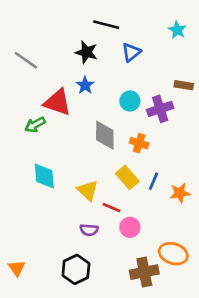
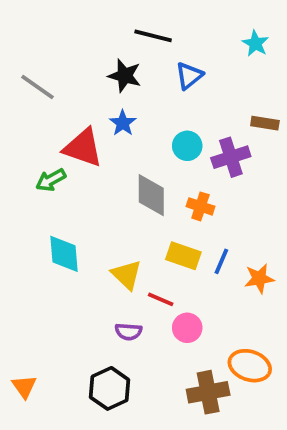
yellow rectangle: (127, 177) -> (183, 256), turned -30

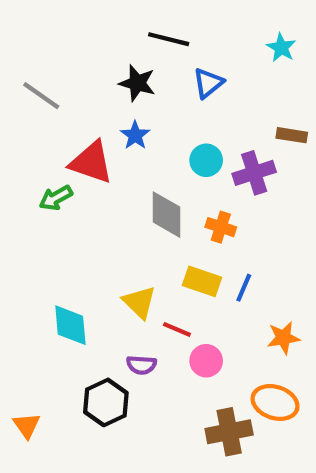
cyan diamond: (64, 254) -> (70, 325), moved
orange star: (259, 279) -> (283, 338), moved
black hexagon: (109, 388) -> (106, 402), moved

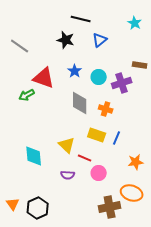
blue star: (135, 135) -> (75, 71), moved
black hexagon: (106, 402) -> (38, 208), moved

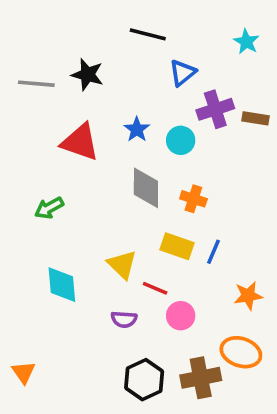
black star: (66, 40) -> (87, 75), moved
gray line: (20, 46) -> (36, 84), turned -30
purple cross: (122, 83) -> (215, 109), moved
green arrow: (27, 95) -> (49, 208), moved
black hexagon: (38, 208) -> (144, 380), moved

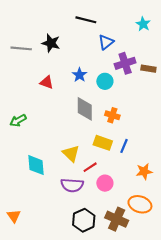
red triangle: (80, 142) -> (47, 82), size x0.6
green arrow: (49, 208) -> (18, 121), moved
red line: (155, 288) -> (90, 167), turned -56
purple semicircle: (124, 319) -> (72, 185), size x1.5
brown cross: (201, 378) -> (117, 219), turned 35

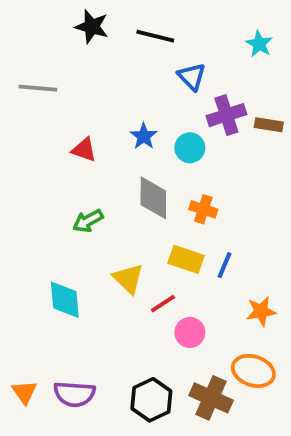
blue triangle: (106, 42) -> (192, 77), turned -35
black star: (51, 43) -> (92, 27), moved
green arrow: (18, 121) -> (88, 221), moved
purple semicircle: (72, 185) -> (74, 394), moved

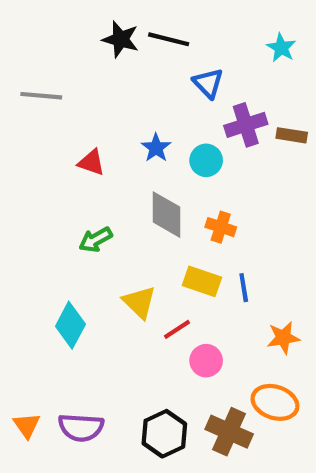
black star: (92, 27) -> (121, 39), moved
blue line: (224, 265) -> (244, 288), turned -32
cyan diamond: (65, 300) -> (70, 325), turned 33

